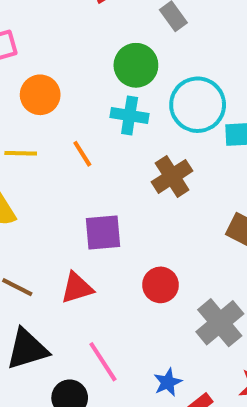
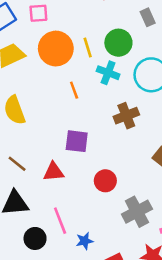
orange circle: (40, 95) -> (56, 49), size x1.4
yellow line: (21, 153) -> (88, 48), moved, turned 60
blue star: (168, 382) -> (85, 241), moved

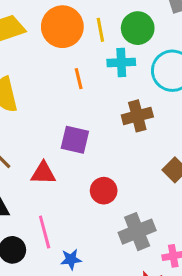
cyan cross: (108, 73) -> (121, 62), turned -30

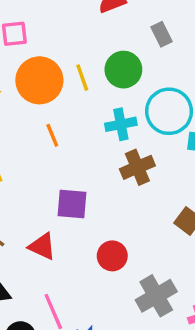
cyan cross: (121, 62) -> (121, 124), moved
orange line: (79, 79) -> (52, 135), moved
red triangle: (43, 173) -> (42, 246), turned 32

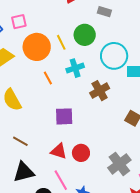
gray rectangle: (162, 34) -> (104, 12), turned -40
cyan cross: (121, 124) -> (75, 68), moved
red triangle: (42, 246) -> (59, 151), moved
red circle: (112, 256) -> (81, 153), moved

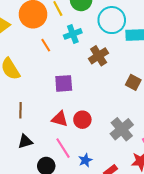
brown line: (20, 141) -> (21, 110), turned 63
black triangle: (24, 172) -> (25, 141), size x0.7

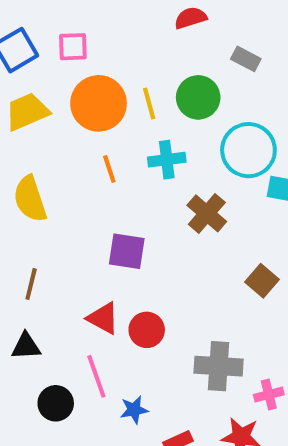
brown cross: (99, 56) -> (207, 213), turned -30
gray cross: (122, 129) -> (219, 366), turned 30

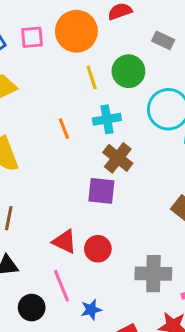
orange circle: (99, 103) -> (76, 31), moved
brown cross: (207, 213) -> (118, 158), moved
purple square: (127, 251) -> (101, 191), moved

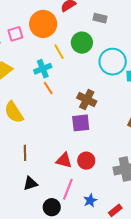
cyan cross: (107, 119) -> (43, 69), moved
pink line: (61, 286) -> (68, 189), turned 55

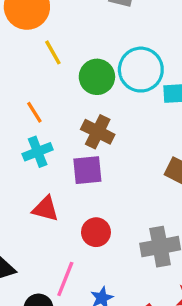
green circle: (82, 43) -> (97, 77), moved
cyan cross: (43, 69) -> (38, 152), moved
red triangle: (64, 160) -> (45, 209), moved

